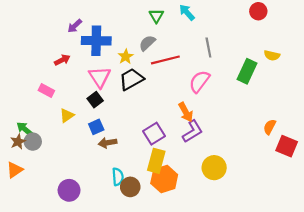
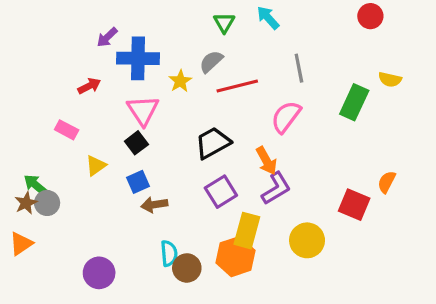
black trapezoid: (131, 79) -> (213, 143), moved
red square: (287, 146) -> (354, 205), moved
yellow rectangle: (156, 161) -> (247, 231), moved

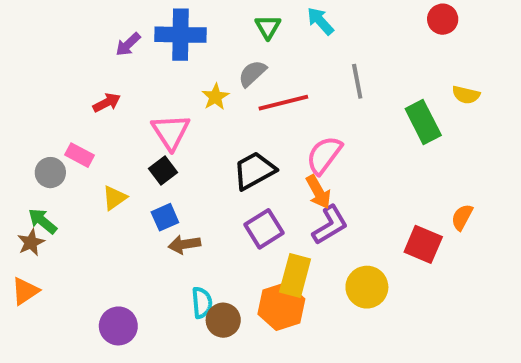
blue cross: (138, 58) -> (180, 35), moved
green rectangle: (354, 102) -> (423, 122), turned -52
pink semicircle: (286, 117) -> (324, 155), moved
gray circle: (47, 203) -> (50, 173), moved

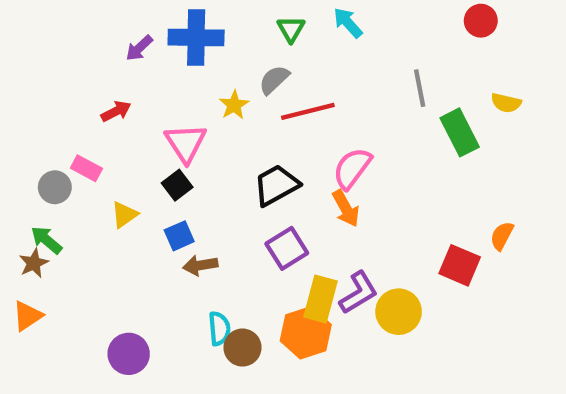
gray line: (357, 81) -> (420, 88), moved
purple L-shape: (330, 225) -> (358, 293), moved

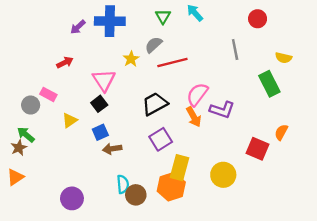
red circle: (481, 21) -> (258, 19), moved
green rectangle: (460, 132) -> (269, 84), moved
purple L-shape: (358, 293) -> (222, 110), moved, turned 50

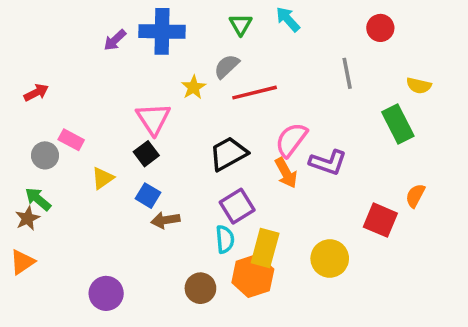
red arrow: (65, 62) -> (36, 93), moved
blue square: (100, 132) -> (148, 196), turned -35
cyan semicircle: (123, 184) -> (225, 239), moved

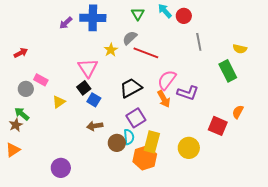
red circle: (380, 28) -> (184, 16), moved
red line: (255, 93) -> (146, 53), turned 35
blue square: (148, 196) -> (94, 100), moved
brown circle: (200, 288) -> (117, 143), moved

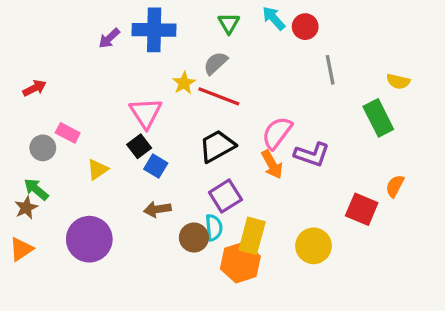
red line: (146, 53) -> (219, 96), moved
purple circle: (61, 168) -> (89, 239), moved, size x1.4

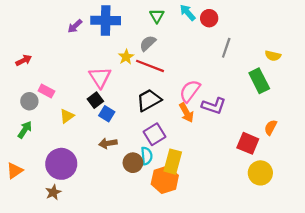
gray line: (330, 70) -> (226, 48), turned 30
green arrow: (36, 189) -> (25, 130), turned 84
brown star: (26, 208) -> (53, 192), moved
yellow circle: (314, 246) -> (260, 173), moved

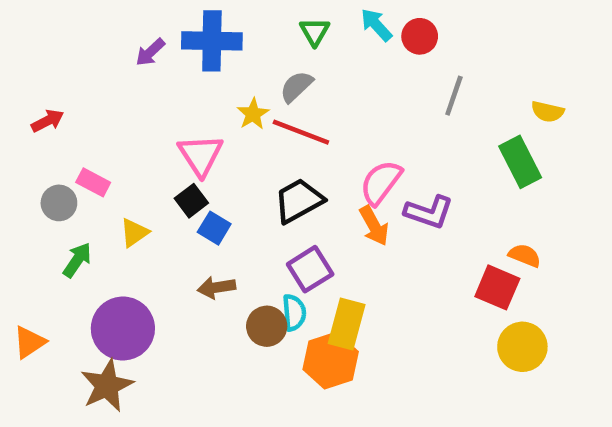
orange semicircle: (271, 127) -> (525, 255), moved, turned 84
green arrow: (25, 130) -> (77, 260), moved
brown star: (53, 192) -> (107, 386), size x1.6

